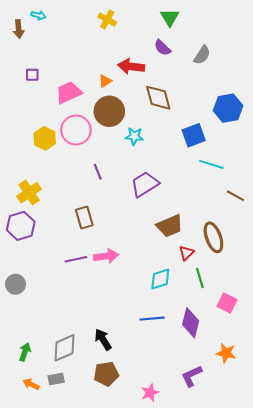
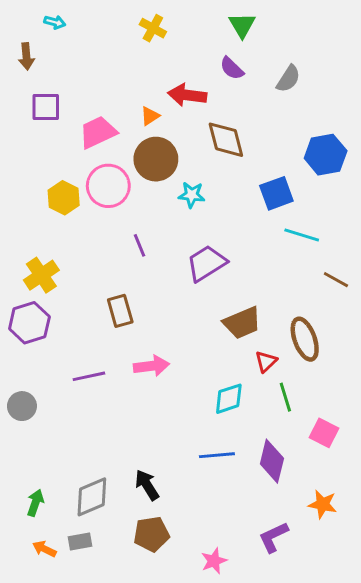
brown arrow: (19, 29) -> (26, 56), moved
purple square: (32, 75) -> (46, 107), size x1.5
purple line: (76, 259) -> (89, 376), moved

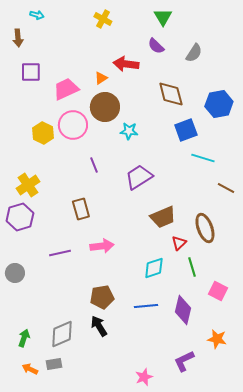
brown diamond: (226, 140) -> (171, 94), moved
brown pentagon: (151, 534) -> (102, 297), moved

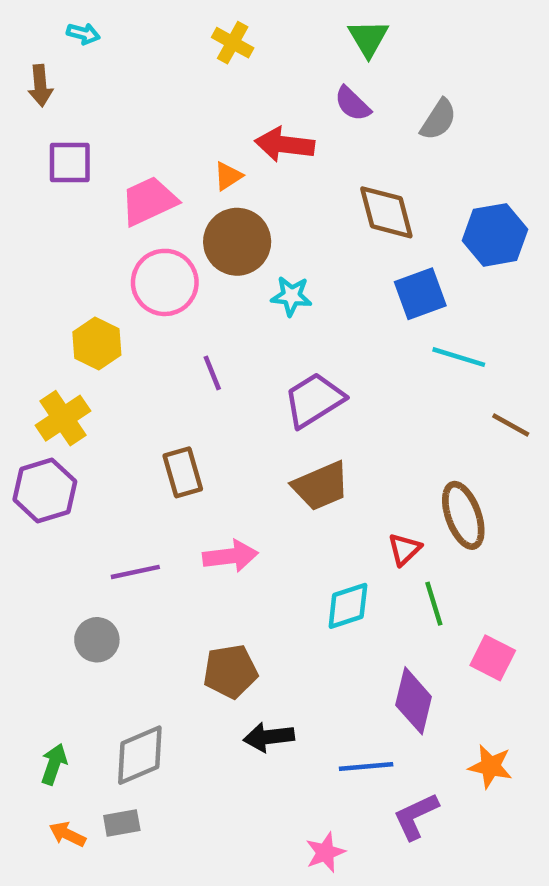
yellow hexagon: (43, 133) -> (97, 343), moved
brown trapezoid: (163, 217) -> (321, 486), moved
gray circle: (15, 273) -> (97, 640), moved
blue line: (146, 306) -> (366, 766), moved
black arrow: (99, 326) -> (269, 737), moved, turned -65

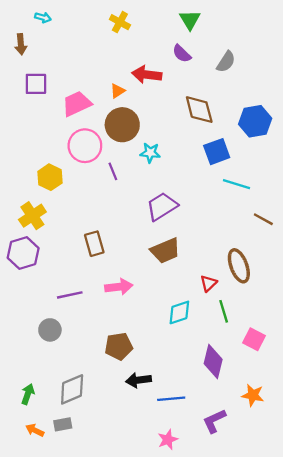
purple line: (212, 373) -> (113, 171), moved
blue line: (366, 766) -> (171, 399), moved

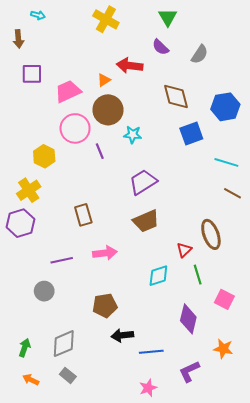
yellow cross: (120, 22) -> (106, 19), size x1.4
cyan line: (236, 184) -> (226, 162), moved
gray rectangle: (63, 424) -> (68, 375), moved, turned 49

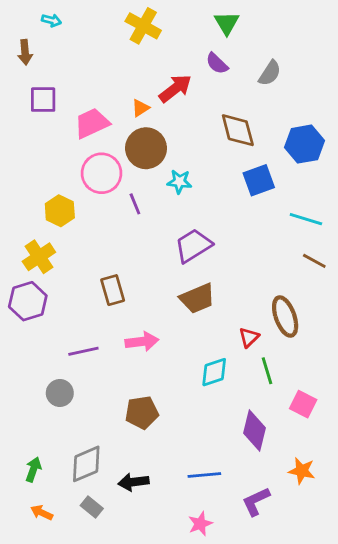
red arrow: (130, 66) -> (175, 88), turned 135
black arrow: (122, 335) -> (133, 482), moved

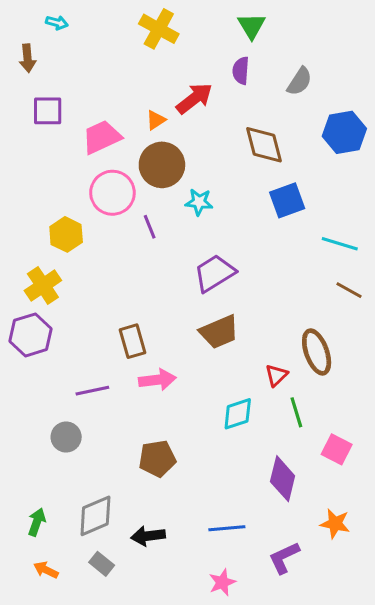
purple semicircle: (217, 63) -> (241, 71), turned 50
blue hexagon: (305, 144) -> (344, 132), moved
brown rectangle: (113, 290) -> (133, 341), moved

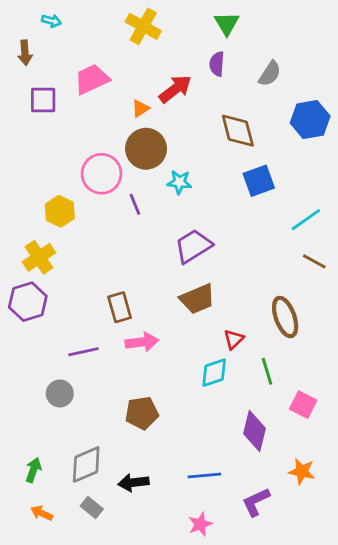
pink trapezoid: (102, 137) -> (92, 79), moved
cyan line: (340, 244) -> (306, 220), turned -52
red triangle: (276, 375) -> (234, 339), moved

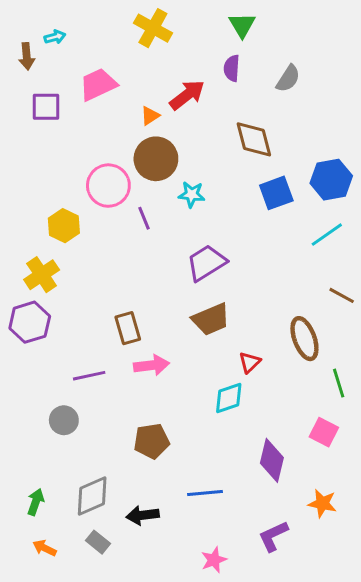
cyan arrow: (51, 21) -> (55, 37), moved, turned -30
blue hexagon: (310, 120) -> (331, 180), moved
brown line: (314, 261) -> (342, 295), moved
green line: (267, 371) -> (339, 383), moved
blue line: (204, 476) -> (205, 493), moved

